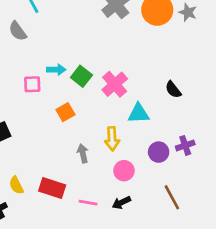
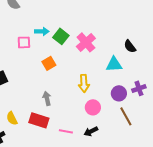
cyan triangle: (139, 114) -> (114, 64), moved
gray arrow: (83, 153) -> (47, 98), moved
brown line: (172, 197) -> (126, 116), moved

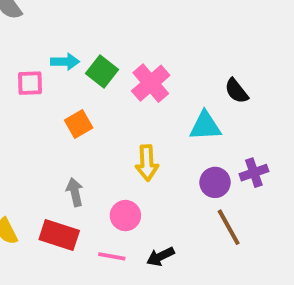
pink circle: (93, 107) -> (125, 216), moved

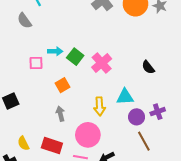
cyan triangle: (205, 126) -> (125, 97), moved
gray arrow: (75, 192) -> (60, 114), moved
pink circle: (125, 216) -> (88, 135), size x1.5

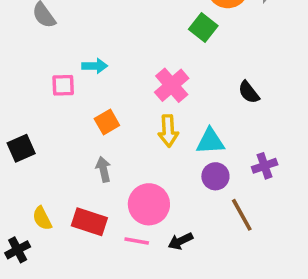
green square: (75, 57) -> (203, 27), moved
yellow arrow: (100, 106) -> (168, 131), moved
purple circle: (137, 117) -> (215, 176), moved

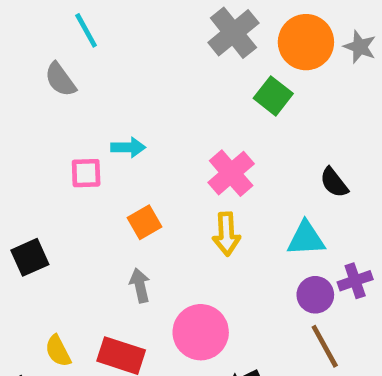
cyan triangle: (210, 141) -> (306, 239), moved
purple circle: (215, 176) -> (315, 295), moved

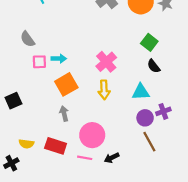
gray semicircle: (60, 80) -> (27, 39), moved
green square: (273, 96) -> (149, 42), moved
cyan arrow: (128, 147) -> (59, 59), moved
orange square: (145, 222) -> (66, 84), size x1.5
yellow semicircle: (58, 351) -> (26, 144), turned -56

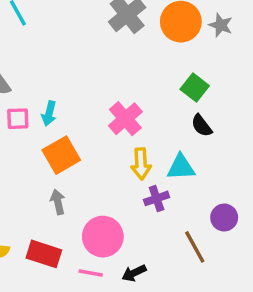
cyan arrow: (59, 59) -> (49, 113), turned 104
yellow arrow: (104, 90) -> (141, 164), moved
purple cross: (163, 111) -> (157, 198), moved
purple circle: (145, 118) -> (224, 218), moved

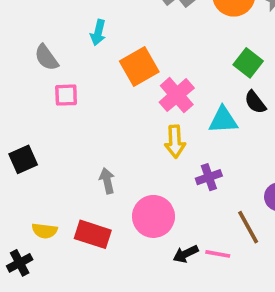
cyan arrow: (49, 113) -> (98, 33), moved
orange square: (61, 155) -> (139, 67), moved
yellow arrow: (141, 164) -> (175, 141), moved
cyan triangle: (181, 167) -> (223, 120), moved
pink line: (91, 273) -> (218, 254), moved

